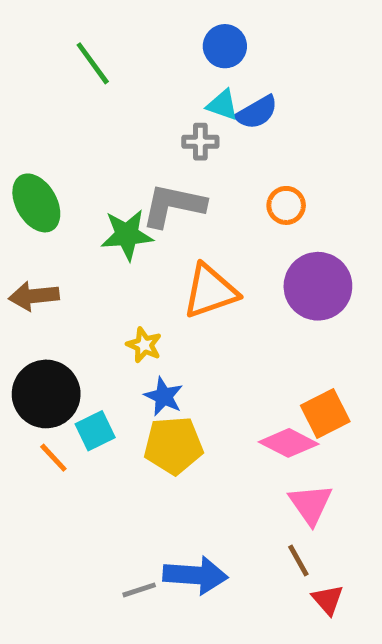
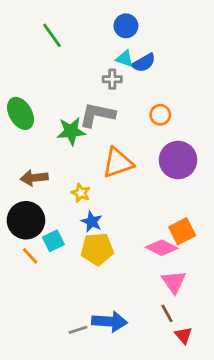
brown arrow: (34, 296) -> (34, 178), moved

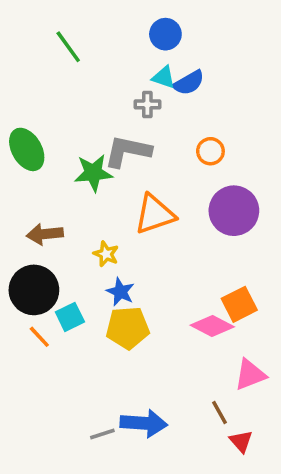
pink triangle: (174, 282) -> (250, 375), moved, turned 44

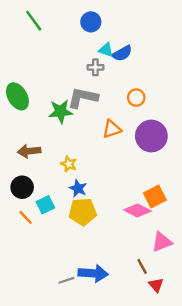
blue circle: (165, 34) -> (91, 22), moved
green line: (68, 47) -> (34, 21), moved
orange triangle: (155, 214) -> (112, 129), moved, size x0.7
black circle: (34, 290) -> (22, 187), size x0.7

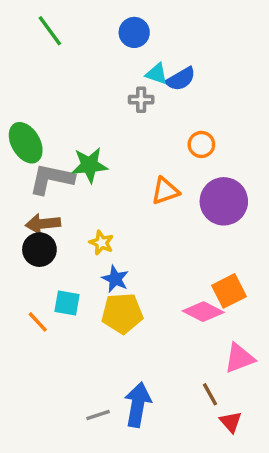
gray L-shape: (83, 98) -> (52, 179), moved
black circle: (22, 187) -> (39, 250), moved
cyan square: (45, 205) -> (67, 303), turned 36
blue arrow: (93, 273) -> (138, 405), turned -84

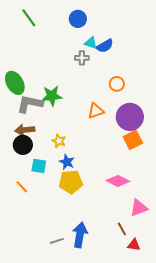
orange square: (229, 291) -> (133, 140), moved
cyan square: (67, 303) -> (39, 166), moved
red triangle: (231, 422) -> (134, 245), turned -40

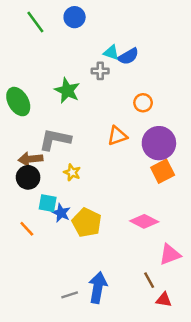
blue circle: (78, 19) -> (75, 17), moved
green star: (52, 96) -> (67, 91), moved, turned 30
gray L-shape: (30, 104) -> (55, 139), moved
blue star: (67, 162) -> (61, 213), moved
yellow pentagon: (71, 182) -> (87, 223), turned 30

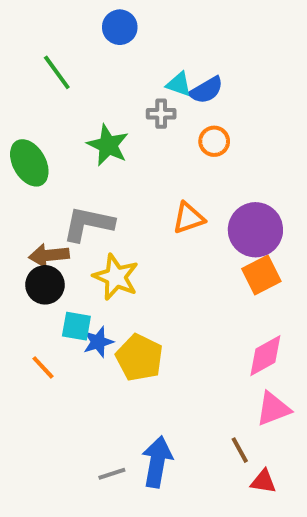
green line: (35, 22) -> (57, 72), moved
orange circle: (143, 103) -> (214, 141), moved
yellow star: (72, 172) -> (116, 277), size x1.6
blue star: (61, 213) -> (98, 342), turned 30
pink diamond: (144, 221) -> (265, 356), moved, turned -56

